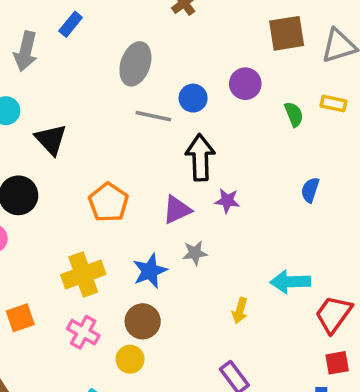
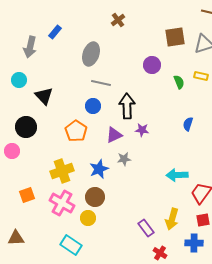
blue circle: (193, 98) -> (93, 106), moved
yellow arrow: (240, 311) -> (172, 219), moved, size x1.5
pink cross: (83, 332) -> (62, 203), size x1.4

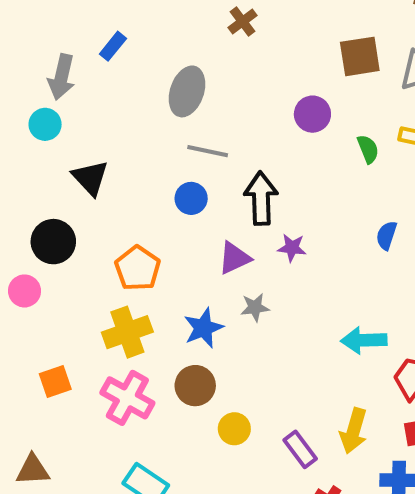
cyan circle: (19, 80) -> (45, 124), moved
orange pentagon: (76, 131) -> (138, 268), moved
yellow circle: (88, 218) -> (234, 429), moved

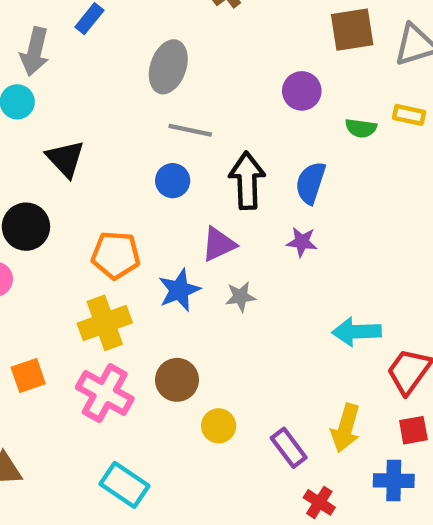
green semicircle: (368, 149) -> (361, 128), turned 120
blue semicircle: (387, 235) -> (311, 183), moved, size x1.4
purple star: (292, 248) -> (302, 242), moved
orange pentagon: (138, 268) -> (116, 255), turned -30
blue star: (203, 328) -> (179, 290), moved

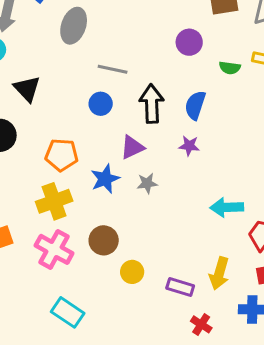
gray ellipse: (168, 67) -> (74, 26), moved
purple rectangle: (289, 448) -> (180, 287), turned -36

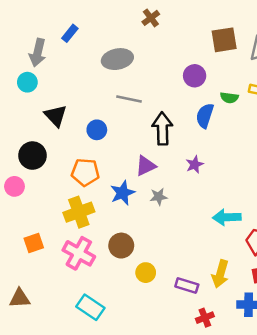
gray ellipse: (74, 26) -> (117, 59), moved, turned 60
blue circle: (101, 104) -> (97, 130), moved
blue semicircle: (195, 105) -> (205, 116), moved
purple star: (189, 146) -> (195, 165), turned -30
red cross: (201, 324) -> (205, 318), turned 36

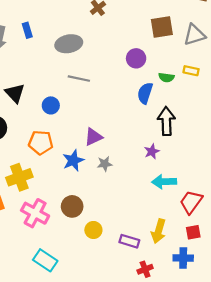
blue rectangle: (70, 33) -> (27, 30), moved, turned -56
black arrow: (162, 129) -> (166, 121), moved
purple star: (195, 165) -> (152, 151), moved
yellow cross: (79, 212) -> (19, 177), moved

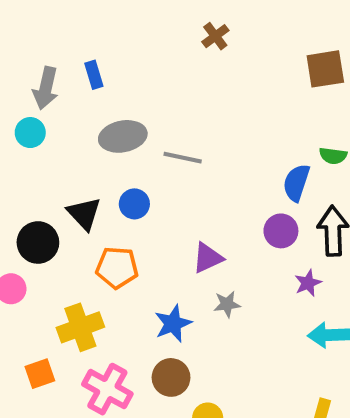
gray ellipse: (69, 44) -> (123, 136), moved
purple circle: (136, 58) -> (281, 231), moved
black triangle: (15, 93) -> (84, 214), moved
blue star: (73, 160) -> (173, 323), moved

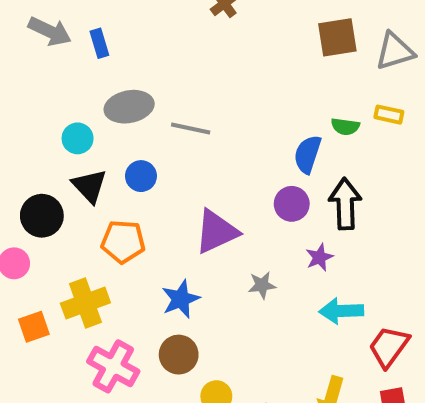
gray arrow: (46, 88) -> (50, 31), moved, turned -78
cyan circle: (30, 133) -> (78, 138), moved
purple triangle: (208, 258) -> (216, 232), size x1.4
gray star: (227, 304) -> (262, 285), moved
orange square: (40, 374) -> (34, 327), moved

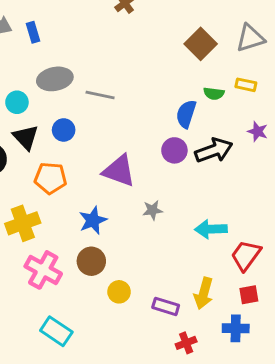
brown square: (337, 37) -> (201, 44), moved, turned -36
black arrow: (345, 204) -> (214, 150), turned 72
purple triangle: (216, 232) -> (119, 171), turned 45
purple star: (319, 257) -> (258, 131), moved, turned -30

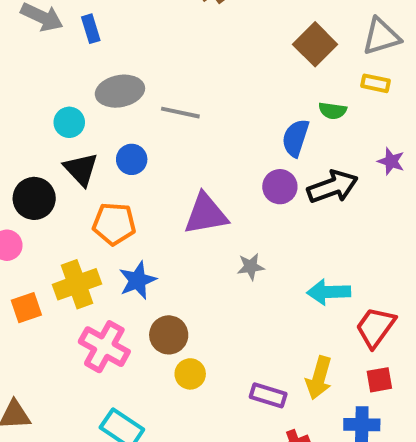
yellow rectangle: (246, 85) -> (375, 83), moved
purple triangle: (119, 171) -> (206, 214), turned -30
blue star: (93, 220) -> (138, 280), moved
yellow circle: (119, 292) -> (190, 374), moved

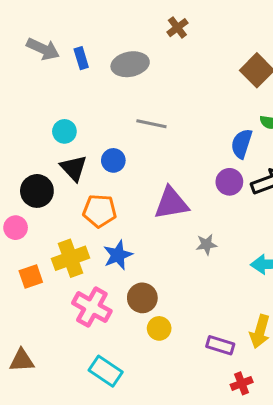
gray ellipse: (120, 91) -> (130, 64), moved

